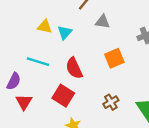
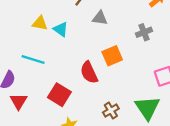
cyan triangle: (65, 32) -> (61, 29), turned -35
red semicircle: (74, 68) -> (89, 72), moved
brown cross: (111, 102) -> (111, 110), moved

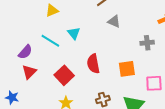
yellow triangle: (40, 23) -> (52, 11), moved, turned -48
cyan triangle: (61, 29) -> (74, 33), moved
orange square: (112, 56) -> (127, 69), moved

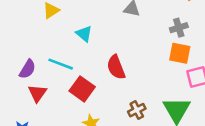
cyan line: (50, 41) -> (61, 64), moved
orange square: (127, 69) -> (180, 53), moved, turned 30

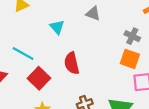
gray cross: (179, 28) -> (132, 36), turned 35
cyan triangle: (84, 34) -> (57, 27), moved

